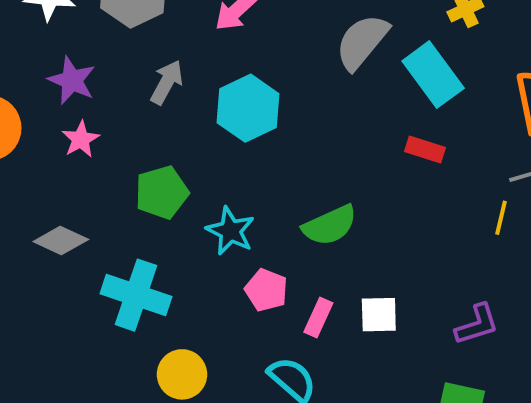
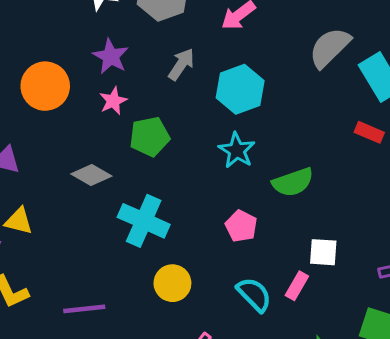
green pentagon: (162, 192) -> (150, 137), moved
cyan star: (230, 231) -> (237, 150), moved
pink rectangle: (318, 317) -> (297, 286), moved

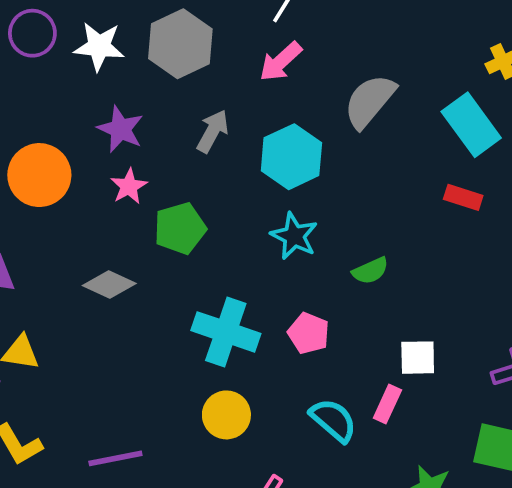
gray semicircle: (330, 48) -> (370, 101), moved
green semicircle: (293, 182) -> (370, 271), size x0.7
cyan cross: (144, 221) -> (226, 332), moved

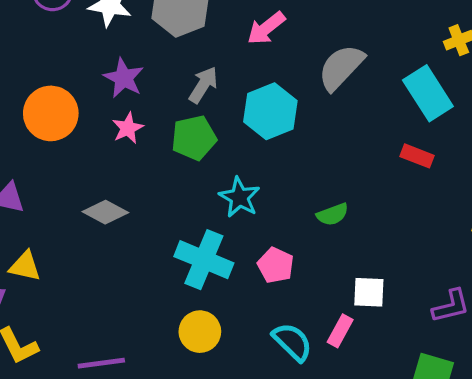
green pentagon: (180, 228) -> (194, 138), moved
cyan star: (294, 236) -> (239, 197), moved

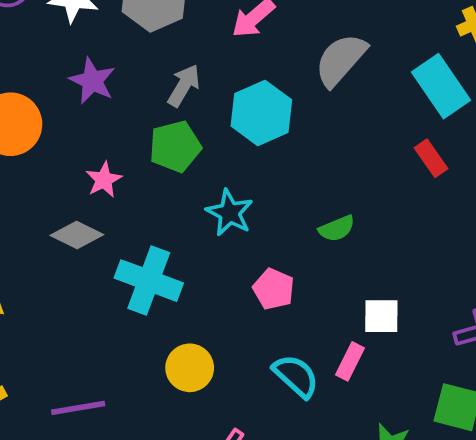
pink star: (128, 128) -> (104, 180), moved
red rectangle: (417, 156) -> (431, 158), turned 36
cyan cross: (204, 260) -> (149, 281), moved

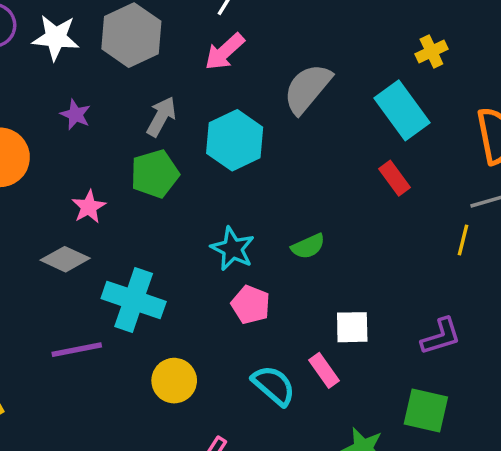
purple star: (92, 81) -> (76, 115), size x0.7
cyan star: (230, 213) -> (233, 249), moved
pink rectangle: (350, 361) -> (324, 370), turned -60
purple line: (78, 408) -> (77, 350), moved

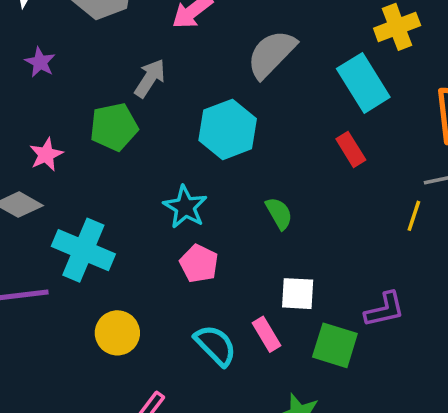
yellow cross: (431, 52) -> (397, 27), size x1.4
gray arrow: (161, 117) -> (150, 78), moved
cyan hexagon: (235, 140) -> (228, 129), moved
green semicircle: (308, 246) -> (279, 213), moved, turned -100
green square: (426, 410) -> (335, 345), moved

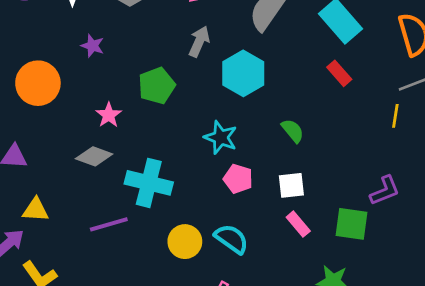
gray arrow: (150, 78) -> (199, 42), moved
white square: (298, 294) -> (291, 185), moved
cyan semicircle: (215, 345) -> (232, 239), moved

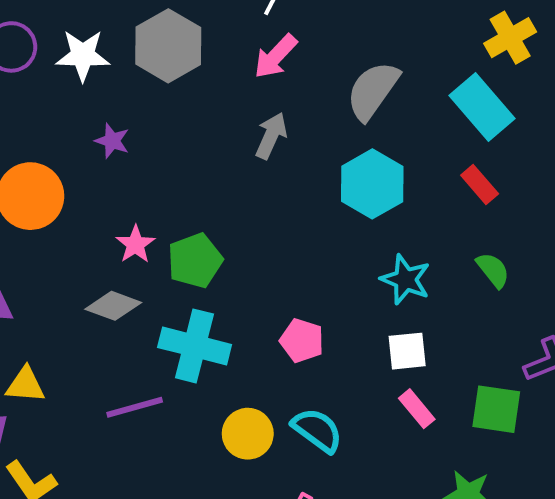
cyan hexagon: (243, 73) -> (372, 184), moved
green pentagon: (157, 86) -> (195, 261), moved
green semicircle: (293, 131) -> (493, 270), moved
cyan star: (221, 137) -> (406, 280), moved
pink pentagon: (238, 179) -> (302, 341), moved

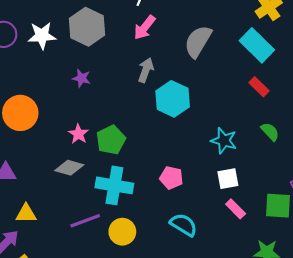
purple star: (112, 141) -> (81, 78), moved
cyan hexagon: (372, 184) -> (173, 99), moved
yellow circle: (248, 434) -> (122, 232), moved

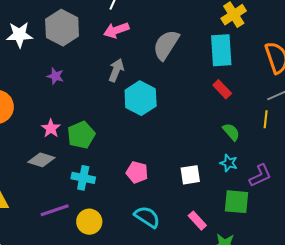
pink arrow: (145, 28) -> (116, 30), turned 30
cyan rectangle: (257, 45) -> (221, 50), turned 40
cyan star: (224, 141) -> (229, 163), moved, size x0.7
cyan cross: (114, 185) -> (83, 178), size x0.7
pink rectangle: (236, 209) -> (197, 221), moved

